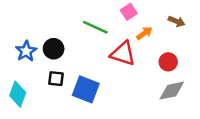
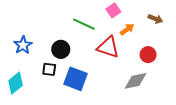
black circle: (54, 49) -> (61, 49), moved
gray diamond: (172, 91) -> (135, 81), moved
cyan diamond: (18, 94) -> (16, 83), turned 30

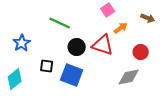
green line: (84, 24) -> (60, 23), moved
black circle: (61, 49) -> (77, 47), moved

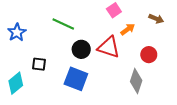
blue star: (22, 43) -> (17, 32), moved
black square: (47, 66) -> (39, 64), moved
gray diamond: (129, 77) -> (136, 81), turned -60

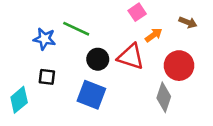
blue star: (17, 32) -> (44, 39), moved, turned -30
red circle: (149, 55) -> (179, 66), size x1.5

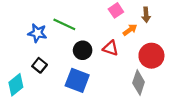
brown arrow: (188, 22) -> (146, 15), moved, turned 64
red triangle: (131, 57) -> (111, 48), size x0.7
black square: (47, 77) -> (40, 65), turned 32

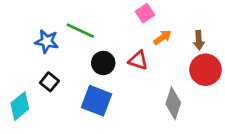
brown arrow: (146, 15) -> (199, 40), moved
red circle: (151, 56) -> (206, 70), moved

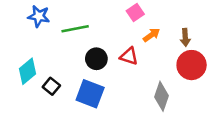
green line: (80, 31) -> (75, 29), turned -36
blue star: (47, 41) -> (39, 16), moved
black square: (49, 82) -> (51, 86), moved
cyan diamond: (20, 106) -> (28, 71), moved

